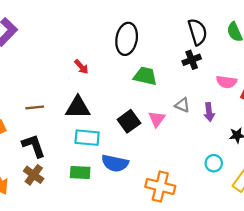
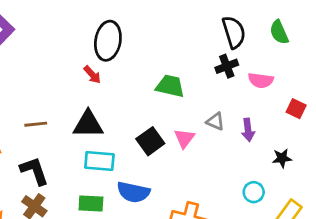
black ellipse: (127, 39) -> (108, 41), moved
pink semicircle: (227, 82) -> (261, 80), moved

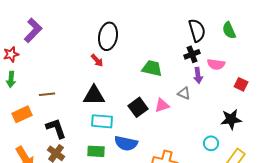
brown line: (36, 124) -> (47, 94), moved
purple arrow: (248, 130) -> (198, 75), moved
pink triangle: (184, 138) -> (162, 105), turned 35
black star: (282, 158) -> (231, 119), size x1.5

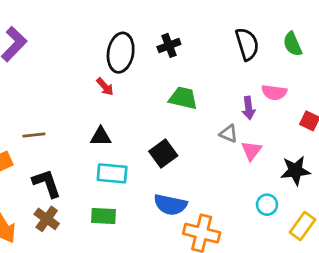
black cross: (192, 54) -> (169, 45), moved
black triangle: (94, 95) -> (101, 136), size x0.7
pink triangle: (162, 105) -> (251, 151), moved, turned -35
blue semicircle: (126, 143) -> (170, 205), moved

